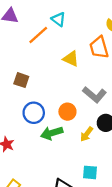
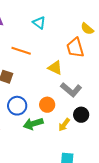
orange line: (38, 35) -> (21, 51), moved, turned 60
yellow triangle: (71, 59) -> (55, 68), moved

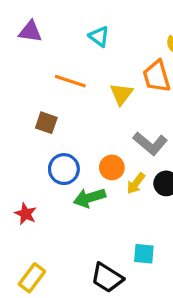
yellow triangle: (55, 68) -> (121, 94), moved, turned 42
yellow arrow: (64, 125) -> (136, 183), moved

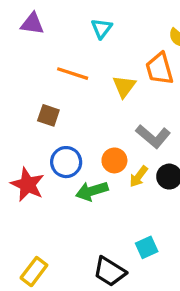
cyan triangle: (99, 36) -> (102, 28), turned 30
red star: (26, 214) -> (27, 185), moved, size x1.5
cyan square: (144, 254) -> (147, 247), turned -30

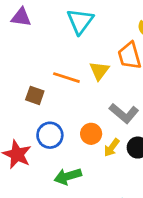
cyan triangle: (102, 28) -> (80, 21), size x1.5
orange line: (73, 74) -> (66, 78), moved
green arrow: (92, 191) -> (68, 176), moved

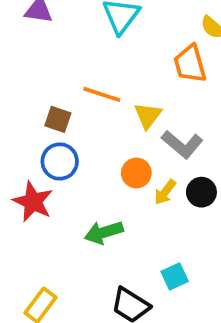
yellow triangle: (99, 71) -> (148, 116), moved
blue circle: (50, 135) -> (60, 162), moved

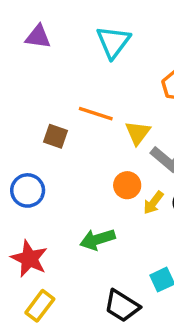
blue circle: (60, 162) -> (28, 190), moved
red star: (33, 202) -> (29, 259), moved

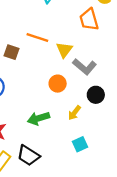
yellow arrow: (153, 203) -> (74, 113), moved
black trapezoid: (122, 306) -> (28, 155), moved

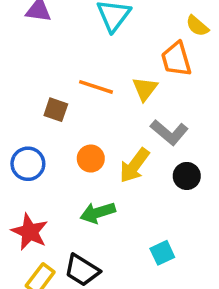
yellow triangle: (64, 50) -> (145, 89), moved
orange circle: (58, 84) -> (91, 159), moved
yellow arrow: (74, 113) -> (134, 166), moved, size x1.5

